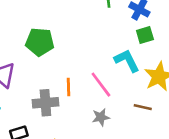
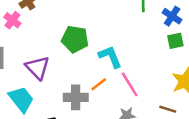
cyan L-shape: (127, 61) -> (110, 57), moved
orange line: (69, 87) -> (99, 84), turned 49

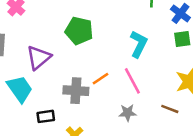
cyan L-shape: (110, 57) -> (139, 44), moved, turned 45
purple triangle: (38, 68) -> (39, 58), turned 30

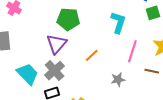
purple triangle: (39, 58) -> (56, 44), moved
pink line: (132, 81) -> (132, 51), moved, turned 55
gray cross: (76, 91) -> (55, 71), moved, turned -36

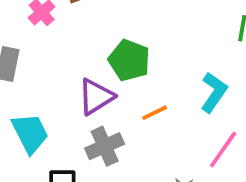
orange line: (92, 55) -> (155, 113), moved
gray cross: (55, 71) -> (105, 146), moved

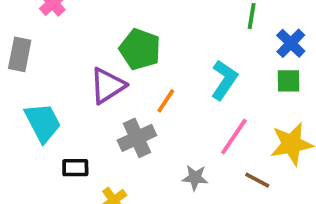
orange line: (155, 113) -> (166, 101), turned -30
gray cross: (105, 146) -> (137, 138), moved

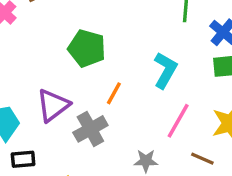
purple triangle: (108, 86) -> (53, 105), moved
black rectangle: (75, 168) -> (23, 159), moved

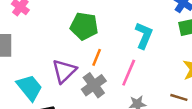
orange line: (114, 93) -> (97, 57), moved
pink line: (178, 121) -> (129, 73), moved

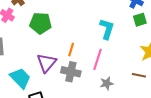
green pentagon: (84, 26) -> (41, 23), moved
gray cross: (94, 85) -> (71, 72), turned -36

